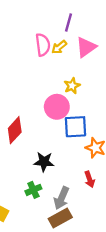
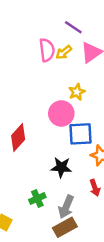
purple line: (69, 23) -> (73, 27), turned -72
black star: (44, 162) -> (61, 167), moved

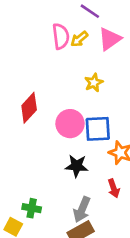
pink circle: (61, 113) -> (70, 124), moved
red diamond: (18, 137) -> (29, 108), moved
green cross: (37, 198) -> (32, 208), moved, turned 35

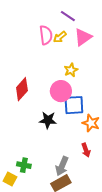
pink circle: (70, 124) -> (61, 91), moved
black star: (77, 166) -> (48, 120), moved

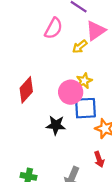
pink semicircle: (46, 35) -> (54, 28), turned 36
yellow arrow: (60, 37) -> (80, 47), moved
yellow star: (71, 70) -> (84, 81), moved

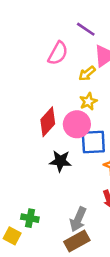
yellow star: (84, 81) -> (88, 101), moved
red diamond: (26, 90) -> (48, 122), moved

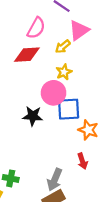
red diamond: (48, 122) -> (27, 55), moved, turned 44
black star: (60, 161) -> (33, 116), moved

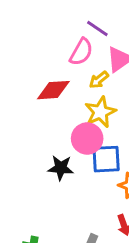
pink semicircle: (36, 28) -> (81, 52), moved
yellow star: (64, 72) -> (100, 112), size x1.5

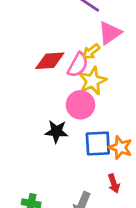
pink semicircle: (81, 52) -> (78, 65), moved
blue square: (106, 159) -> (98, 143), moved

